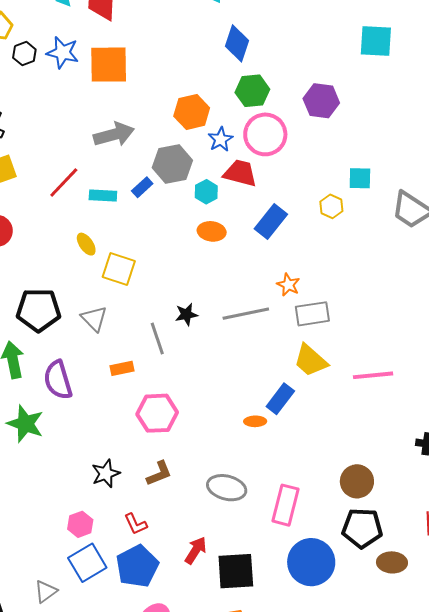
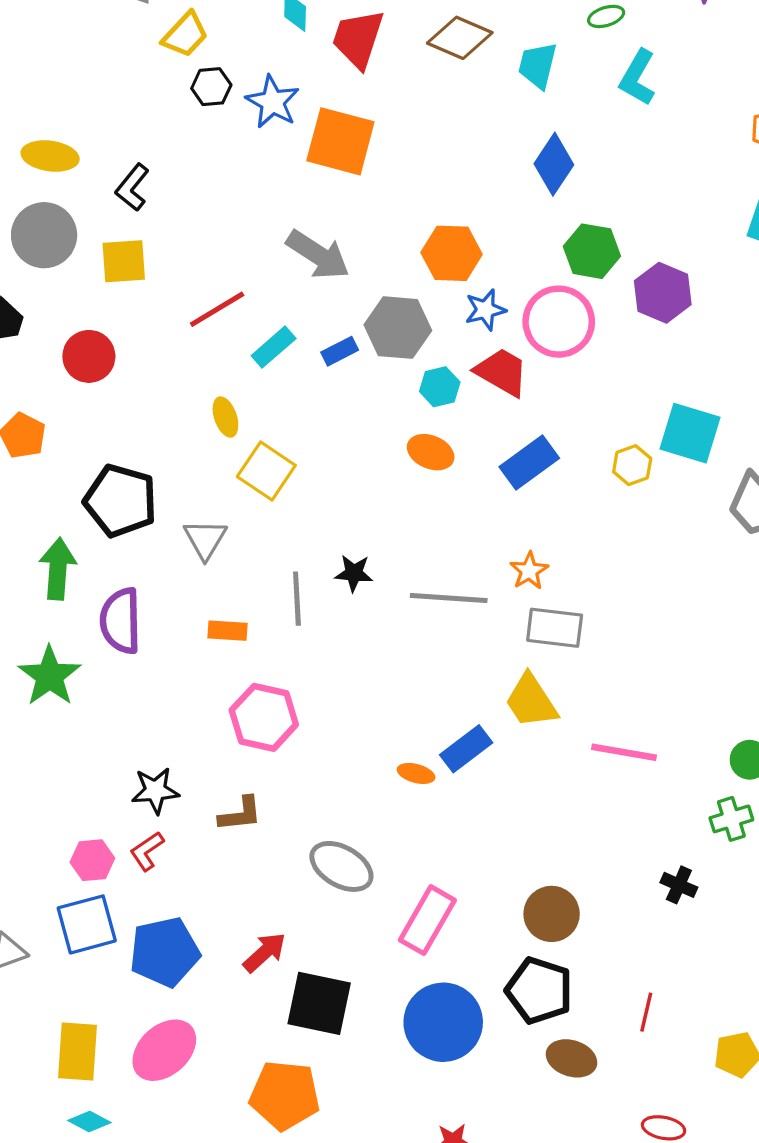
green hexagon: (252, 91) -> (592, 251), moved
gray arrow: (114, 134) -> (318, 255), turned 33
cyan square: (360, 178) -> (690, 433), size x1.5
cyan rectangle: (103, 195) -> (274, 347), turned -60
red L-shape: (136, 524) -> (147, 851), moved, turned 65

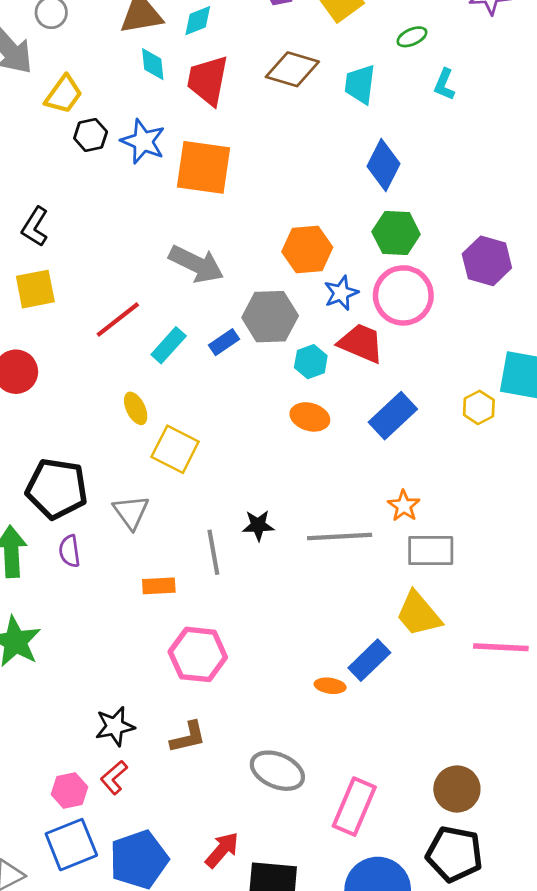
cyan L-shape: (638, 78) -> (444, 84), size x0.7
green hexagon: (592, 251) -> (396, 233), moved
purple semicircle: (121, 621) -> (69, 551), moved, size x0.6

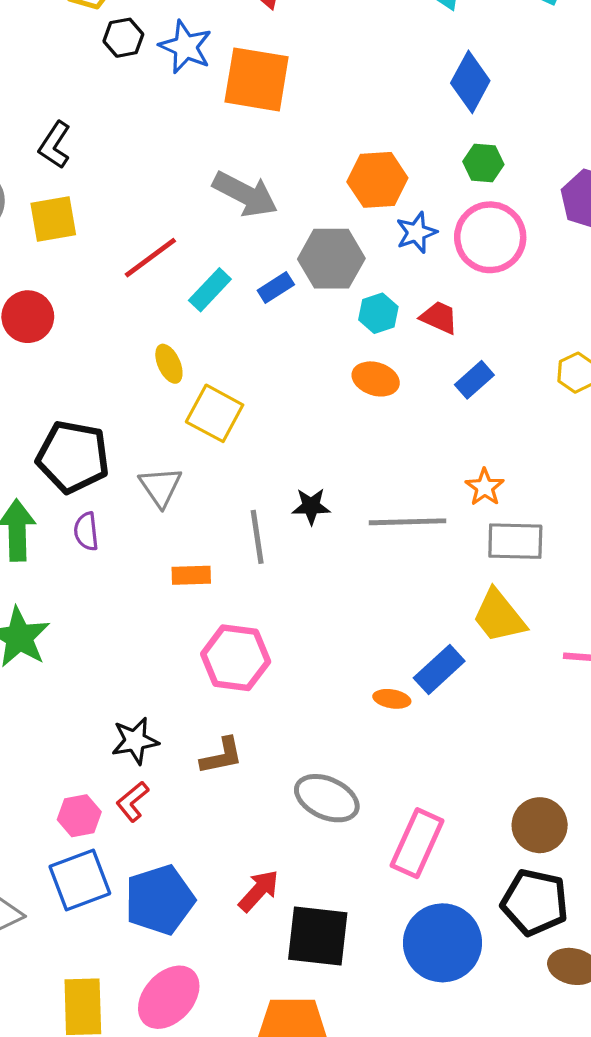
green hexagon: (396, 233) -> (483, 163), size x0.7
red trapezoid: (361, 343) -> (439, 317), moved, size x0.7
blue rectangle: (393, 416) -> (474, 380), size x0.7

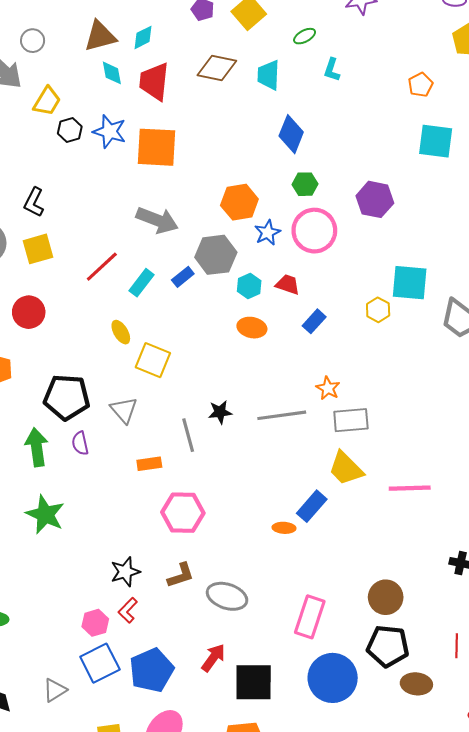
gray ellipse: (327, 798) -> (227, 596), moved

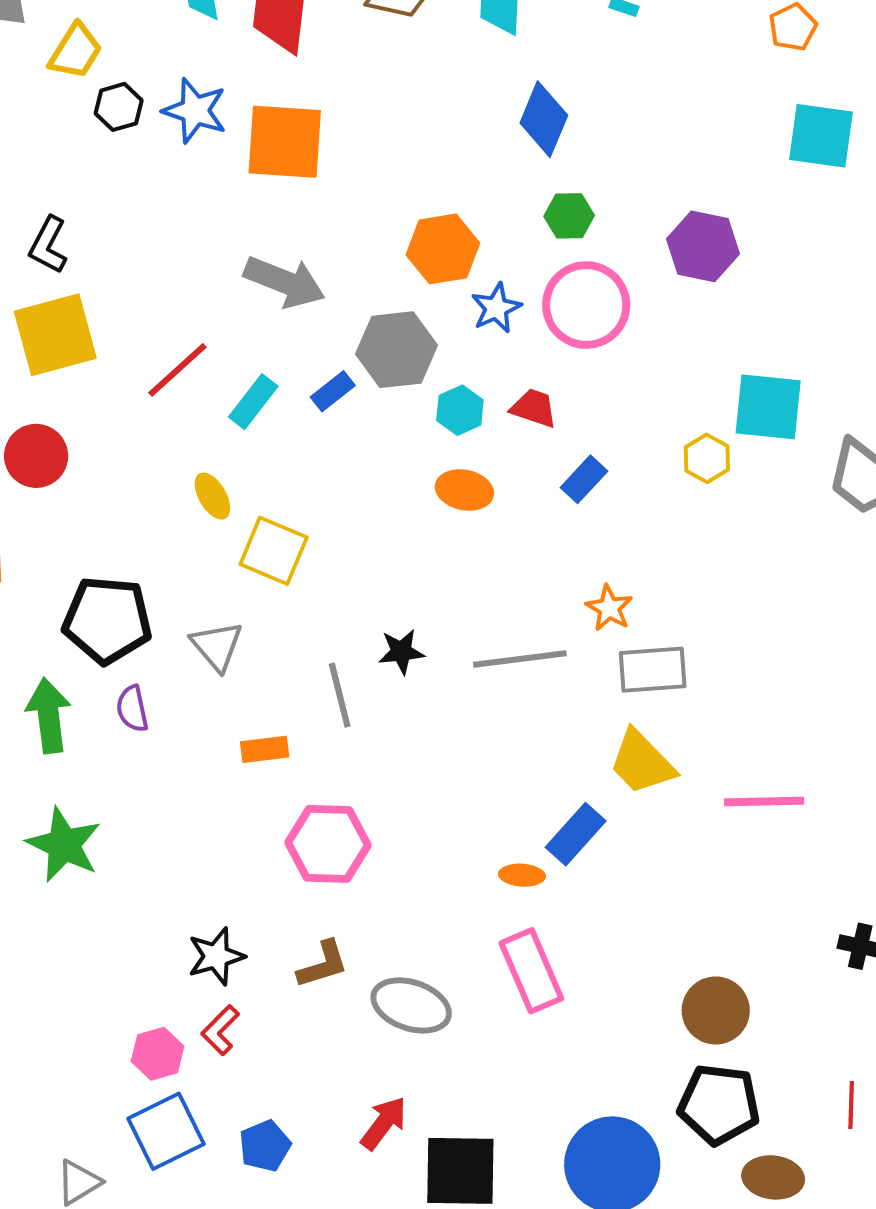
yellow square: (38, 249) -> (55, 335), size x1.4
pink rectangle: (310, 617) -> (531, 971), moved, turned -42
blue pentagon: (152, 670) -> (265, 1146), size x0.6

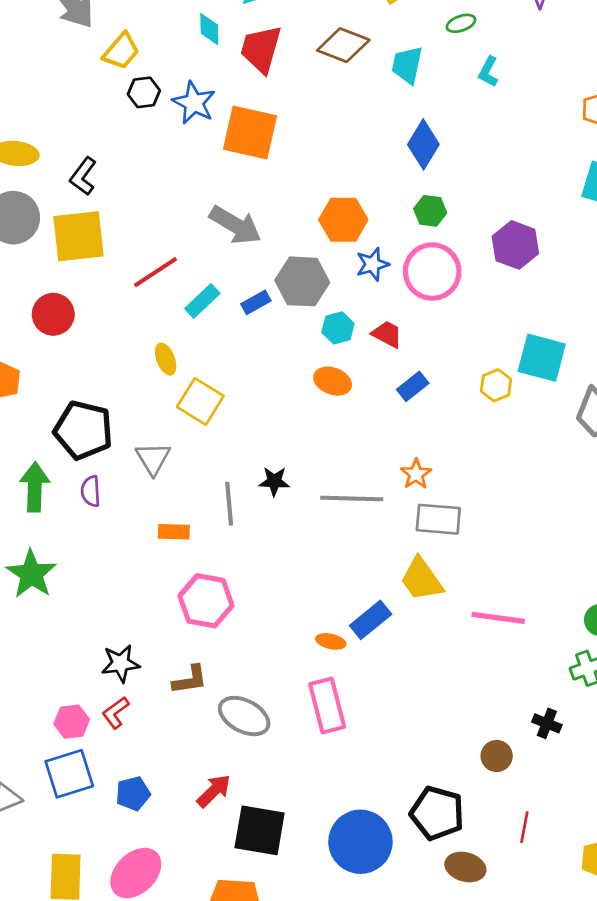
brown circle: (716, 1010) -> (497, 756), moved, size x0.7

